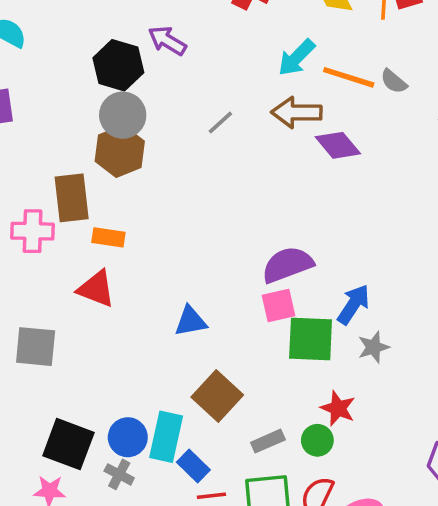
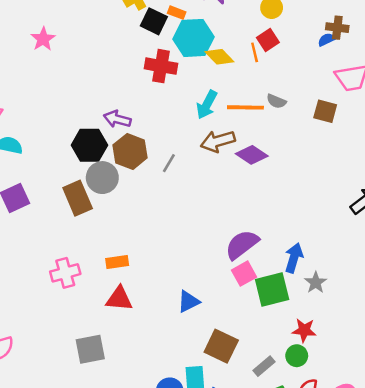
brown hexagon: (120, 151) -> (130, 151), moved
brown rectangle: (72, 198) -> (78, 198), moved

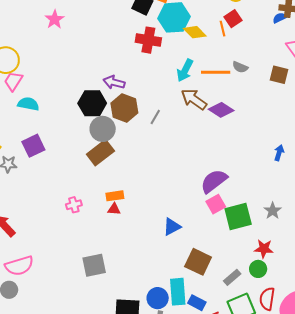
brown arrow: (218, 141) -> (194, 99), turned 52
brown rectangle: (78, 198) -> (100, 153), moved, turned 76
blue arrow: (294, 258) -> (279, 153), moved, size x0.7
pink cross: (65, 273) -> (74, 205), size x0.7
red triangle: (119, 299) -> (114, 209), moved, size x0.6

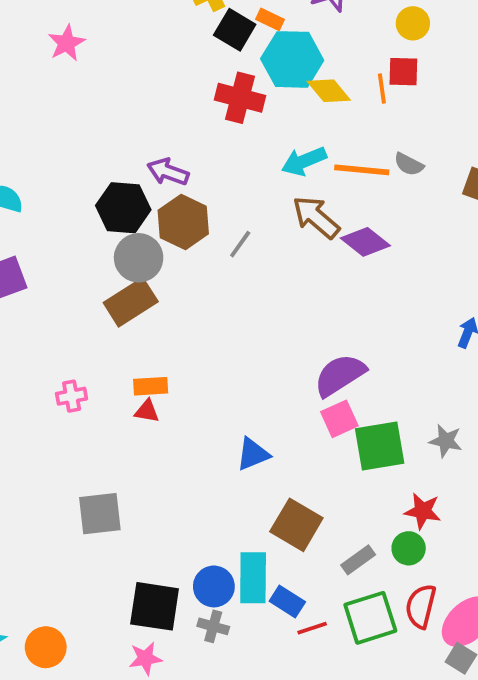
red square: (233, 19) -> (403, 72), turned 30
cyan arrow: (185, 70) -> (304, 161), turned 35
gray star: (273, 211) -> (446, 441), turned -30

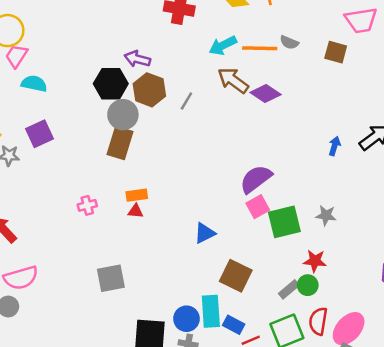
brown rectangle: (131, 302) -> (120, 143), turned -36
gray rectangle: (358, 560) -> (289, 289), moved

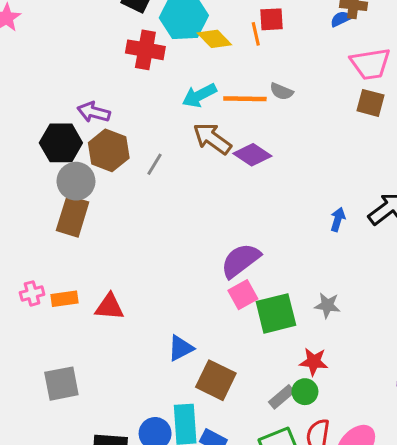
brown square: (336, 52) -> (371, 103), moved
orange rectangle: (137, 195) -> (65, 299), moved
red triangle: (136, 211) -> (109, 307), moved, size x1.5
blue triangle: (205, 233) -> (181, 348), moved

